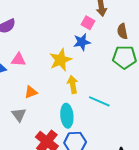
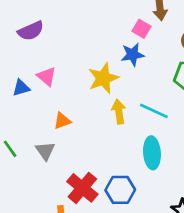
pink triangle: (19, 60) -> (46, 76), turned 35
cyan line: (99, 101) -> (154, 111), moved
cyan ellipse: (67, 116) -> (152, 153), moved

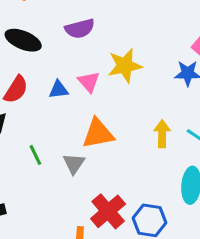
yellow star: (103, 78) -> (125, 66), moved
orange triangle: (62, 121) -> (98, 134), size x1.6

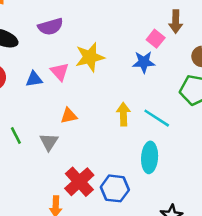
orange triangle: (98, 134) -> (69, 116), size x0.6

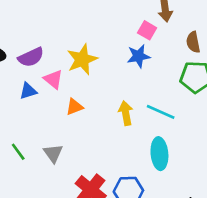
purple semicircle: (51, 27) -> (31, 57), moved
orange triangle: (69, 116) -> (74, 107), moved

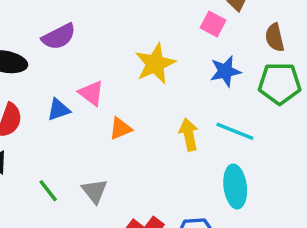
blue star: (139, 56) -> (225, 71), moved
purple semicircle: (31, 57) -> (59, 37), moved
yellow star: (82, 59) -> (155, 64), moved

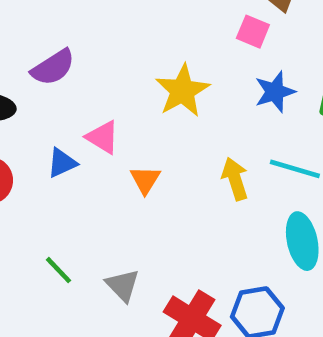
orange triangle: (121, 129) -> (145, 180), turned -30
gray triangle: (95, 191) -> (123, 285), moved

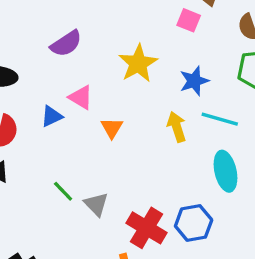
purple semicircle: (53, 67) -> (66, 44), moved
blue star: (275, 92) -> (194, 81), moved
green line: (59, 270) -> (63, 191), moved

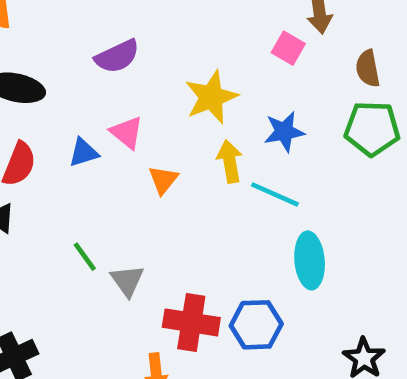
cyan line: (220, 119) -> (275, 194), moved
yellow arrow: (177, 127) -> (230, 161), moved
red cross: (147, 228) -> (191, 322), turned -30

